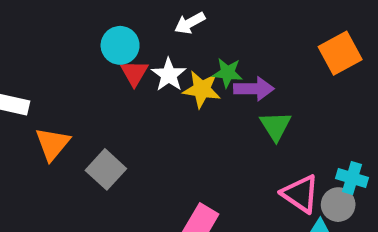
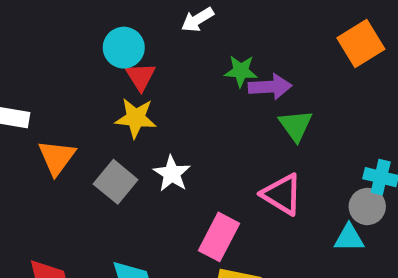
white star: (169, 75) -> (172, 174), moved
yellow star: (202, 89) -> (136, 118), moved
pink triangle: (300, 194) -> (282, 194), moved

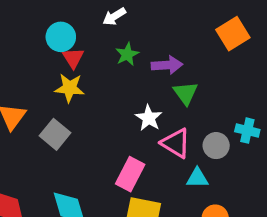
green star: (241, 71) -> (127, 54), moved, turned -30
white star: (172, 174) -> (149, 118), moved
gray circle: (367, 207) -> (216, 146), moved
cyan triangle: (349, 238) -> (197, 178), moved

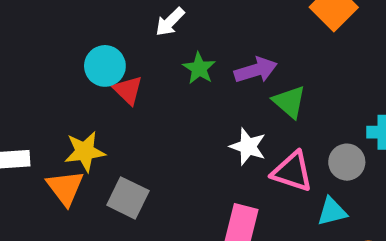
yellow star: (70, 88) -> (85, 152), moved

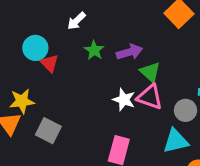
pink triangle: (292, 172) -> (150, 97), moved
cyan triangle: (332, 212) -> (176, 141), size x1.4

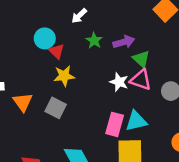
yellow star: (22, 101) -> (64, 76), moved
cyan triangle: (176, 141) -> (136, 121), moved

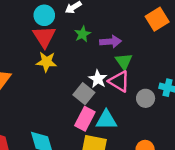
cyan circle: (45, 38) -> (44, 15), moved
red triangle: (57, 51) -> (44, 37), size x1.5
gray square: (56, 108) -> (84, 94), moved

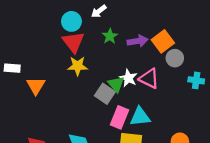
orange square: (157, 19) -> (163, 41), moved
green triangle: (124, 61) -> (116, 84), moved
gray square: (84, 94) -> (105, 94), moved
gray circle: (146, 98) -> (175, 58), moved

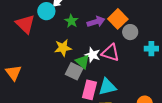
cyan circle: (71, 21) -> (46, 11), moved
red triangle: (73, 42) -> (25, 24), moved
yellow star: (78, 66) -> (63, 48), moved

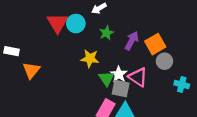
cyan circle: (46, 11) -> (76, 24), moved
purple arrow: (96, 22) -> (132, 41), turned -60
gray square: (74, 71) -> (121, 88), moved, turned -30

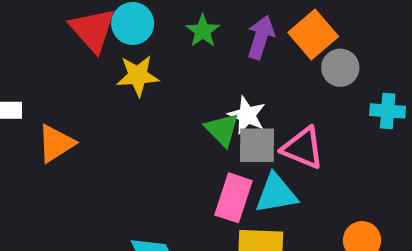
yellow star: (90, 58) -> (138, 76), moved
orange triangle: (31, 70) -> (56, 143), turned 30
pink triangle: (138, 77) -> (303, 148), moved

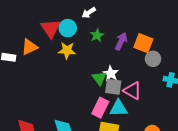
orange square: (313, 34) -> (143, 43), turned -36
orange triangle: (56, 143) -> (29, 47), moved

